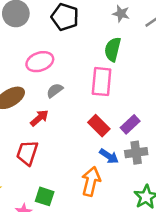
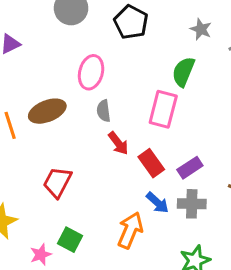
pink ellipse: (40, 62) -> (91, 72), turned -65
gray semicircle: (55, 90) -> (104, 111), turned -70
red arrow: (39, 118) -> (118, 143), moved, turned 84

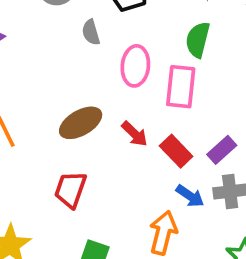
pink ellipse: (91, 72) -> (135, 66), moved
brown ellipse: (47, 111) -> (81, 123), moved
gray semicircle: (104, 111) -> (91, 32), moved

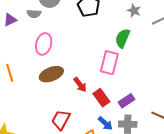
gray semicircle: (91, 32) -> (34, 14), moved, turned -80
pink ellipse: (135, 66) -> (44, 44), moved
red trapezoid: (70, 190) -> (61, 120), moved

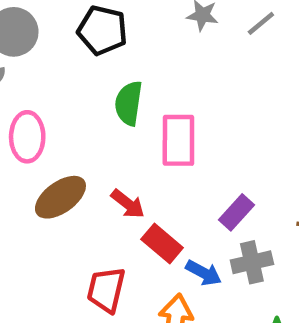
green semicircle: (123, 38) -> (129, 103), moved
red rectangle: (101, 98) -> (162, 244), moved

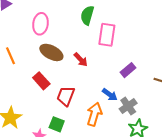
brown ellipse: (60, 197) -> (51, 52), turned 55
red rectangle: (162, 244) -> (41, 81), moved
gray cross: (252, 262) -> (128, 106), moved, turned -30

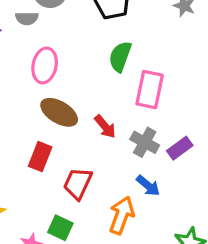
red rectangle: (41, 81) -> (40, 157), turned 60
gray cross: (128, 106) -> (145, 142), moved, turned -30

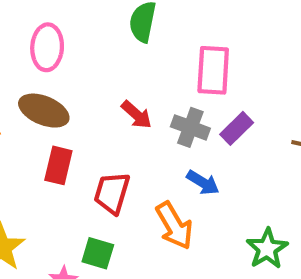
pink rectangle: (150, 90) -> (213, 70), moved
brown ellipse: (59, 112) -> (44, 111), moved
orange arrow: (122, 215) -> (174, 226), turned 138

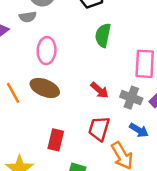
red rectangle: (58, 165) -> (56, 140), moved
red trapezoid: (112, 193) -> (99, 129), moved

